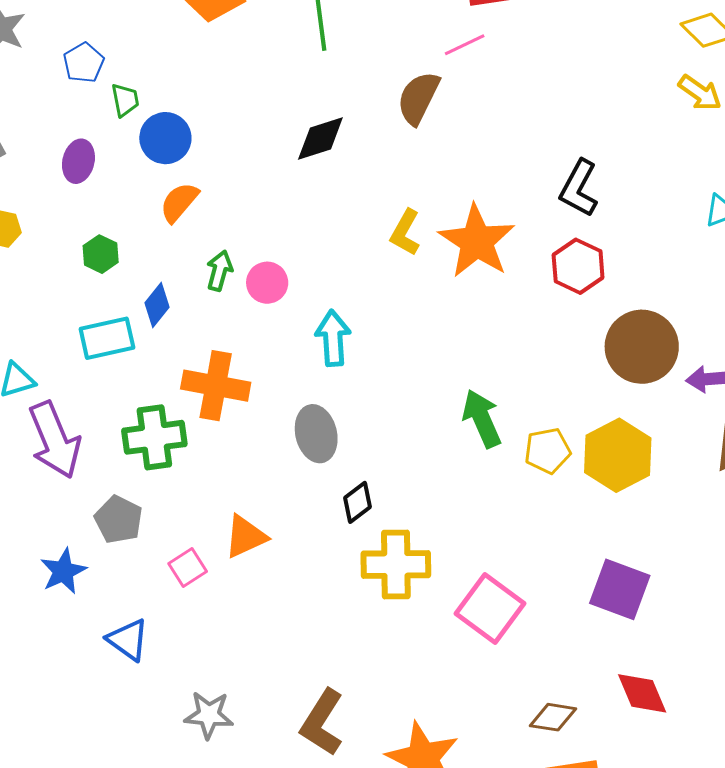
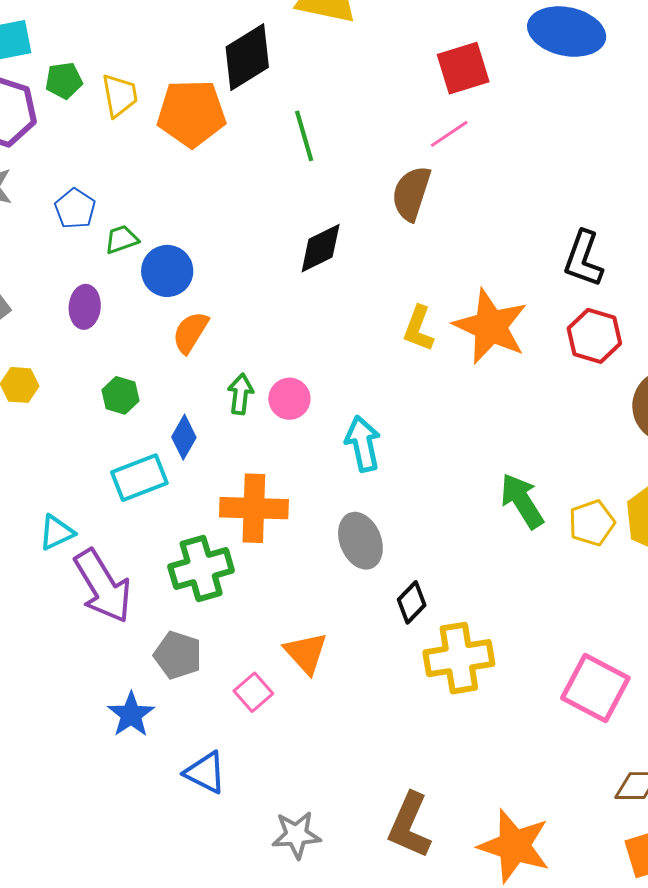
green trapezoid: (125, 100) -> (122, 239), turned -90
orange triangle: (245, 537) -> (306, 653), turned -39
pink square: (490, 608) -> (595, 688), moved

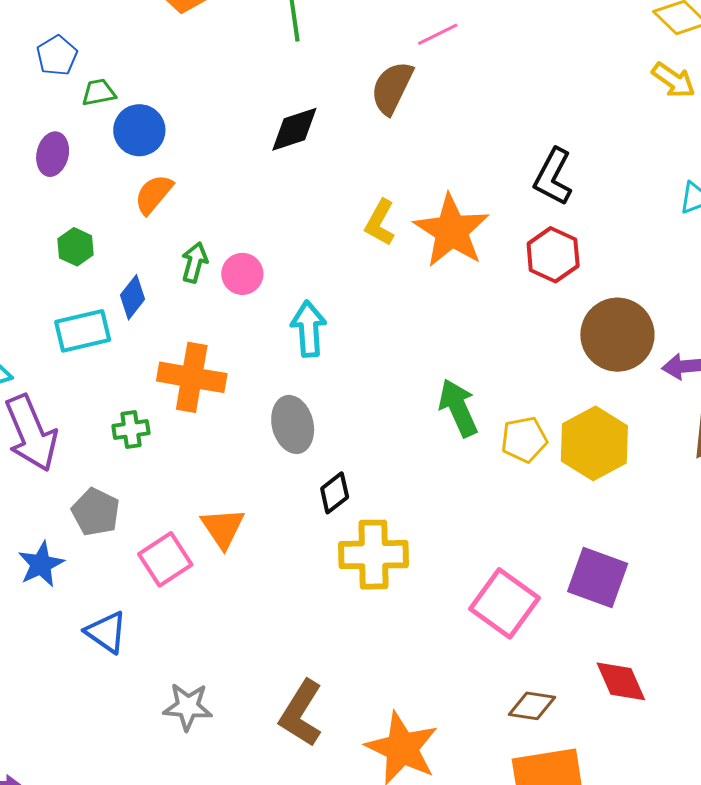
green cross: (201, 568) -> (131, 430), size x0.6
pink square: (253, 692) -> (165, 559), size x1.4

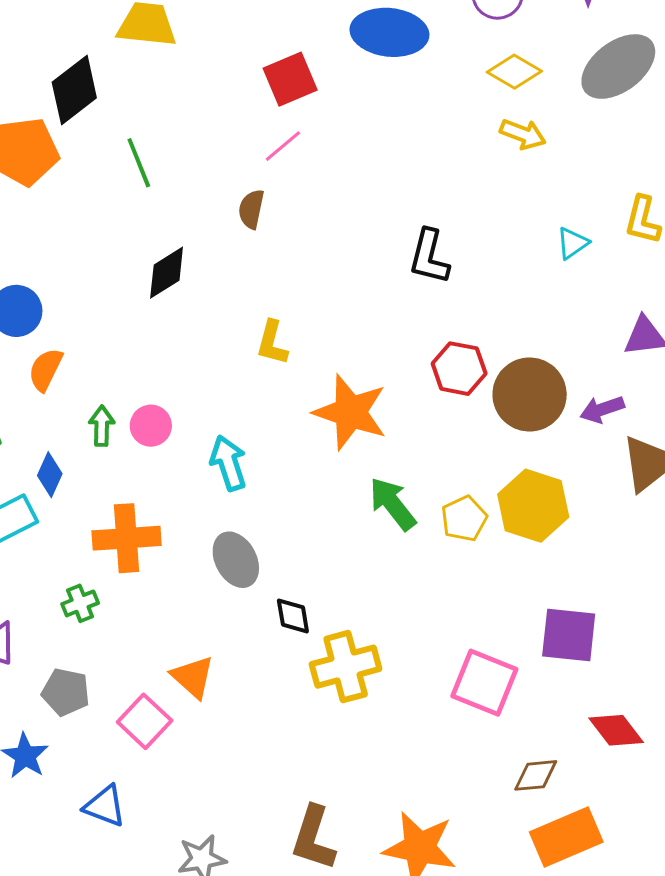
brown semicircle: (392, 88) -> (251, 209), size x0.7
orange star: (452, 231) -> (350, 412), moved
red hexagon: (553, 255) -> (459, 369), moved
black diamond: (335, 493) -> (293, 616), turned -48

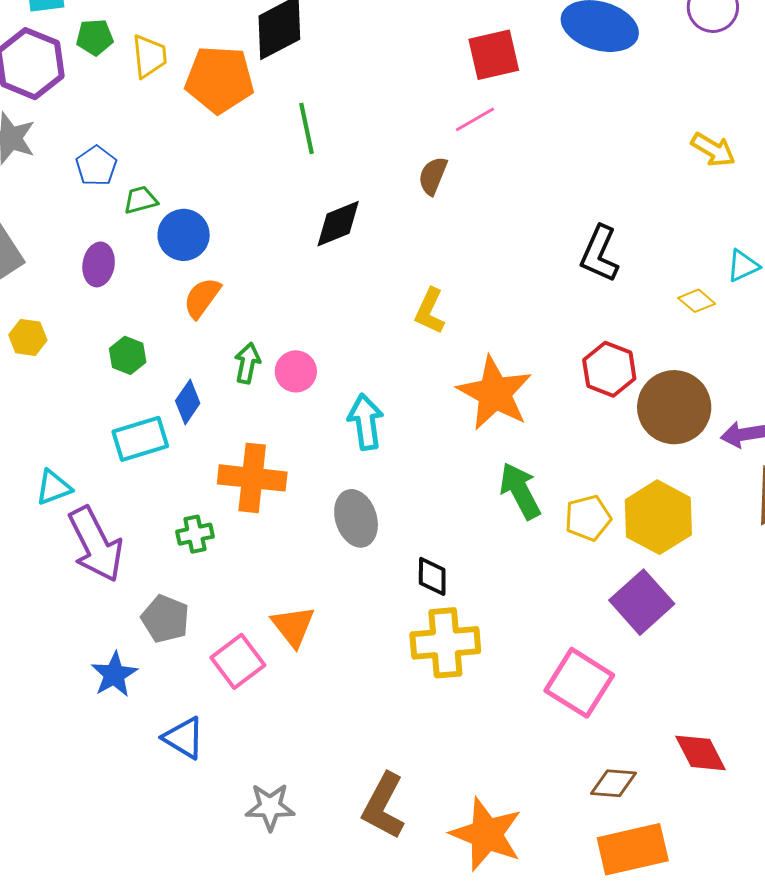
yellow diamond: (514, 72) -> (697, 301), moved, size x0.7
green line: (139, 163) -> (306, 128), moved
black diamond: (293, 616) -> (432, 576), moved
purple square: (569, 635) -> (642, 602), moved, turned 32

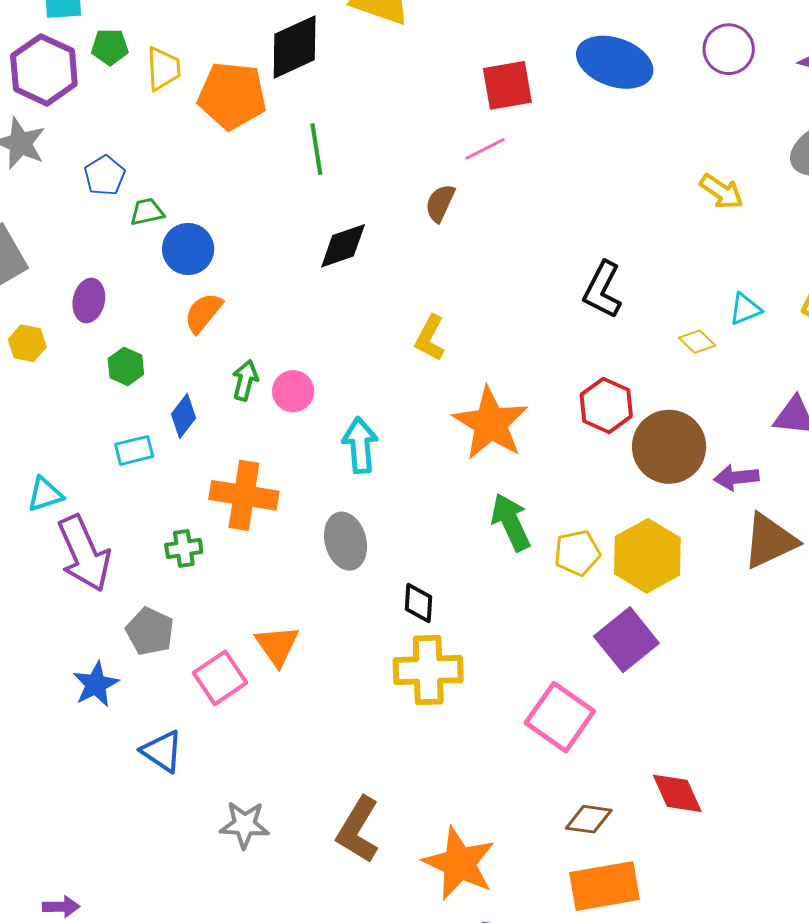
purple ellipse: (99, 264) -> (89, 301), moved
cyan rectangle: (140, 439) -> (134, 450), size x0.7

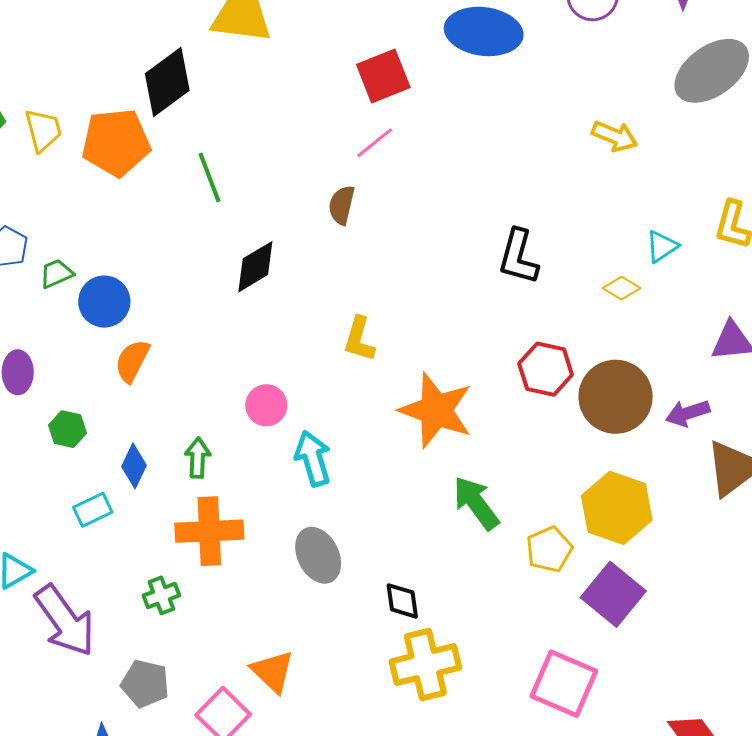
green arrow: (245, 380) -> (198, 458), moved
pink circle: (293, 391) -> (266, 405), moved
yellow pentagon: (577, 553) -> (549, 549), moved

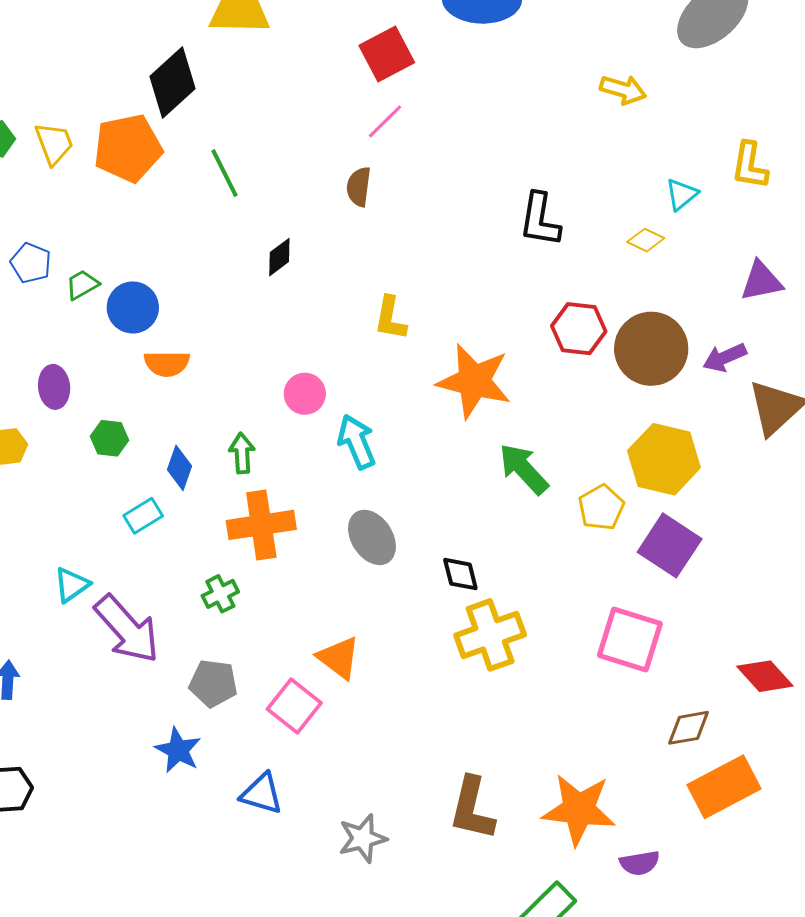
black diamond: (255, 267) -> (279, 257), size x0.7
orange semicircle: (132, 361) -> (167, 364), turned -111

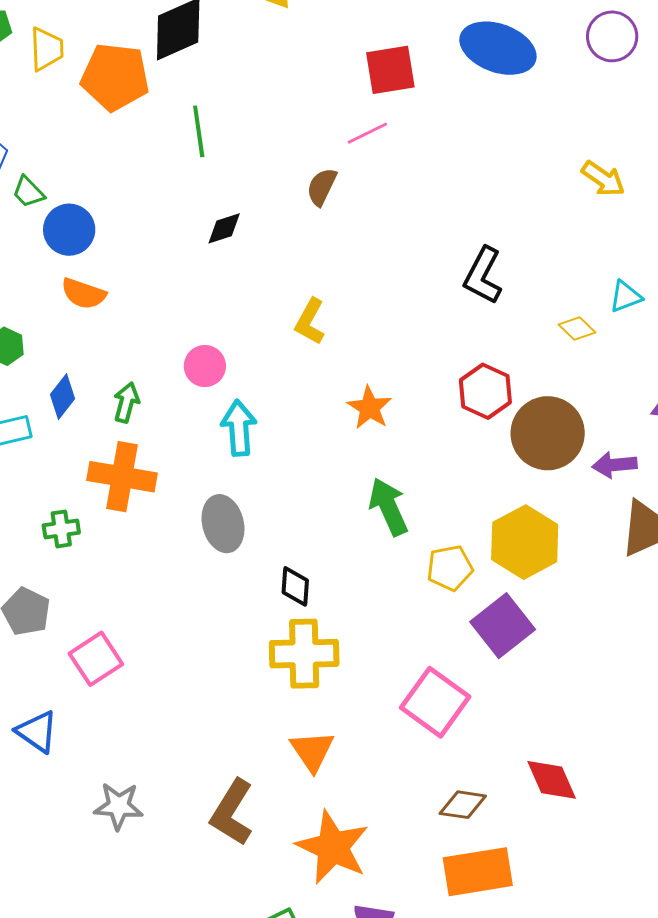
green trapezoid: (82, 285) -> (28, 192), turned -123
orange star: (474, 381) -> (369, 408), size x0.6
orange triangle: (339, 658) -> (312, 751), moved

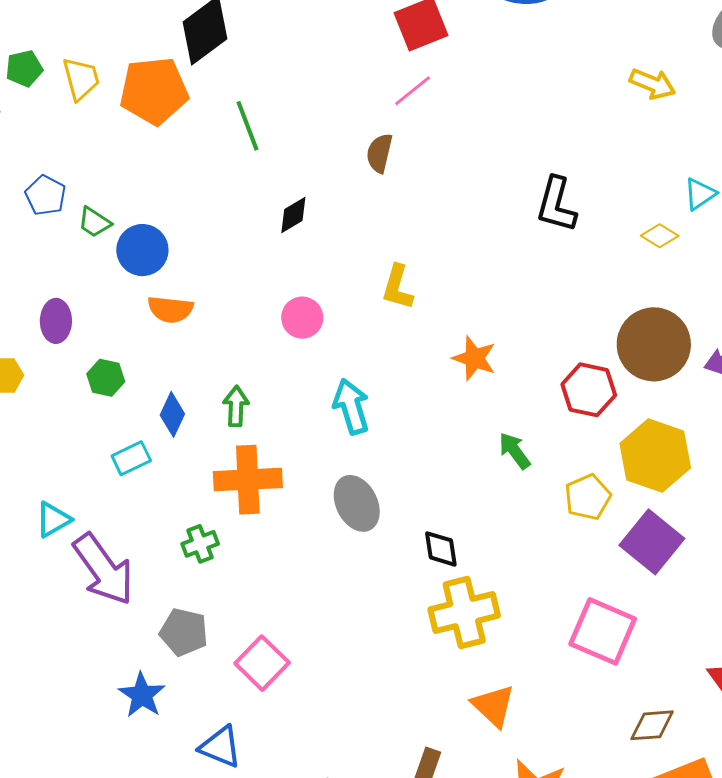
pink circle: (205, 366) -> (302, 318), moved
red hexagon: (485, 391) -> (589, 390), moved
green arrow: (389, 507) -> (515, 451), size x0.7

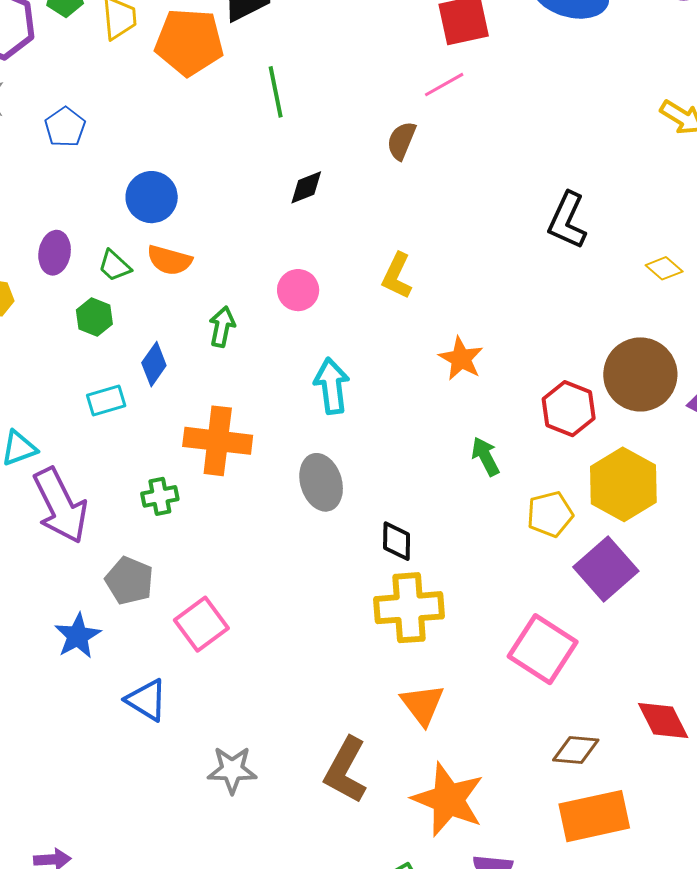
green trapezoid: (94, 222) -> (115, 266), moved
green arrow: (236, 406) -> (222, 327), moved

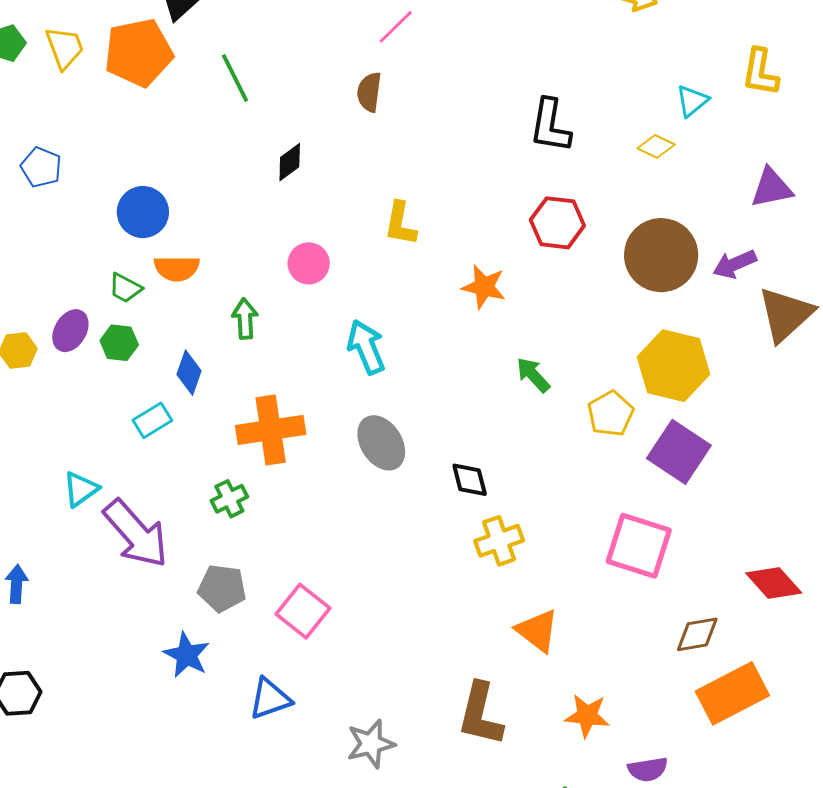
purple ellipse: (55, 253) -> (70, 331), moved, turned 36
red hexagon: (569, 409) -> (557, 223), moved
yellow cross: (409, 608) -> (499, 541), size x0.7
blue triangle: (147, 700) -> (270, 699), turned -36
orange star: (448, 800) -> (587, 716), size x0.6

